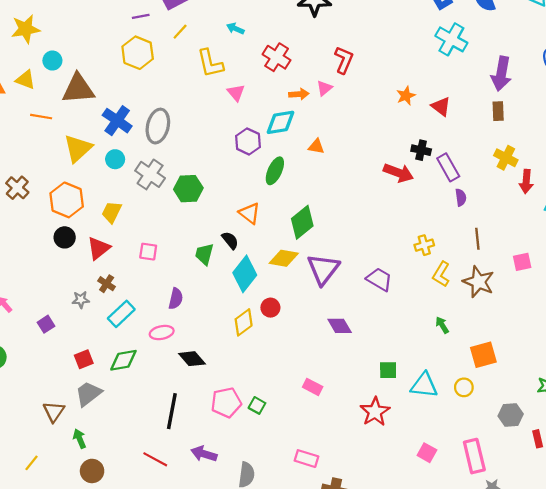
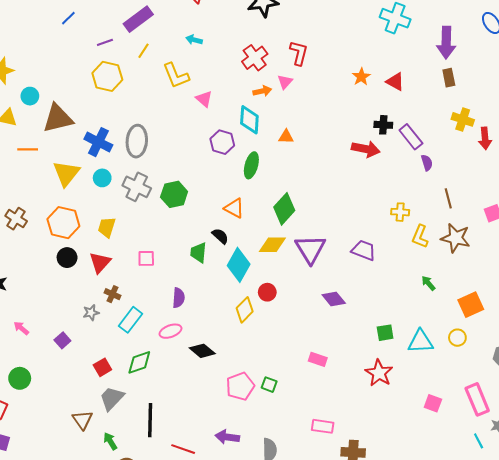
red cross: (277, 57) -> (255, 58), moved, turned 30
cyan diamond: (280, 122) -> (249, 120), turned -68
yellow cross: (424, 245) -> (400, 212), turned 30
black line: (172, 411) -> (150, 420), moved

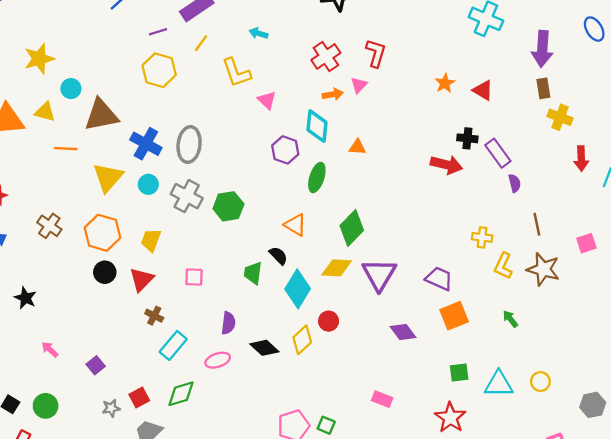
yellow cross: (463, 119) -> (560, 117), moved
orange square: (471, 305) -> (454, 316), moved
gray star: (91, 313) -> (111, 408), moved
black diamond: (202, 351) -> (264, 348), moved

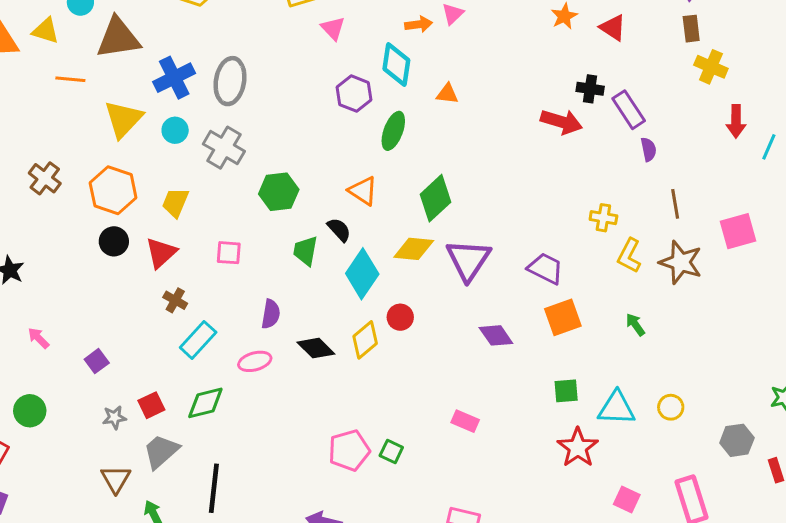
blue cross: (146, 144) -> (174, 78), turned 32
green hexagon: (228, 206) -> (279, 192), moved
pink square: (586, 243) -> (738, 231), size x1.4
red star: (450, 418) -> (578, 448), moved

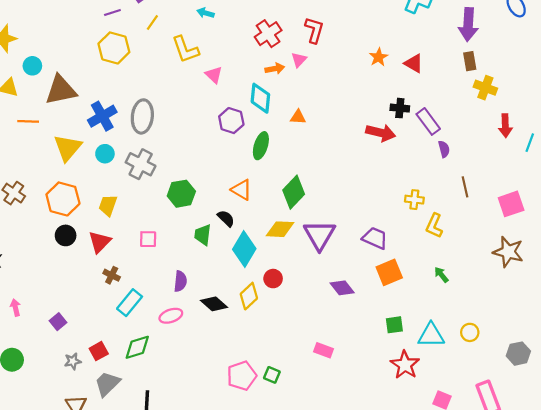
brown star: (681, 262) -> (508, 252), moved
pink arrow: (38, 338) -> (15, 307), turned 35

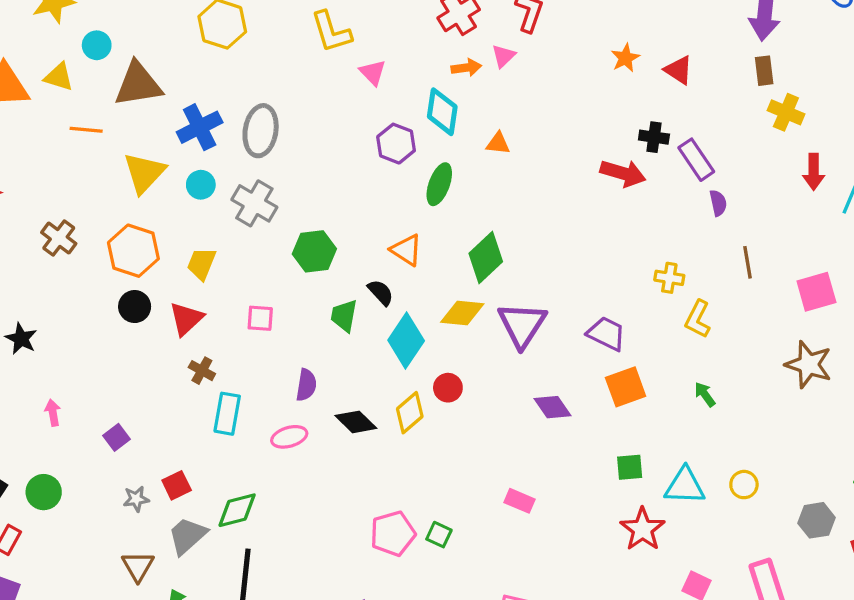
cyan rectangle: (130, 303) -> (227, 414), turned -32
green diamond: (137, 347) -> (237, 510), moved

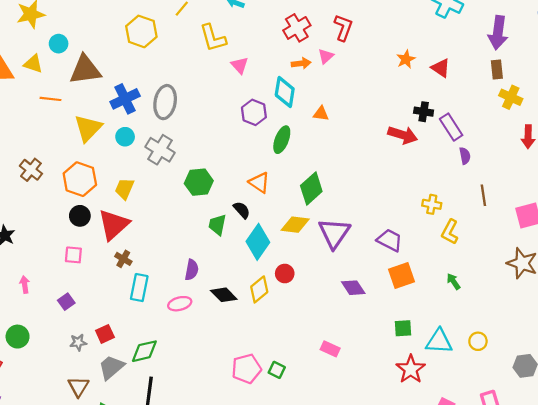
pink square: (260, 318) -> (73, 255), moved
red triangle: (186, 319) -> (114, 225), size x1.4

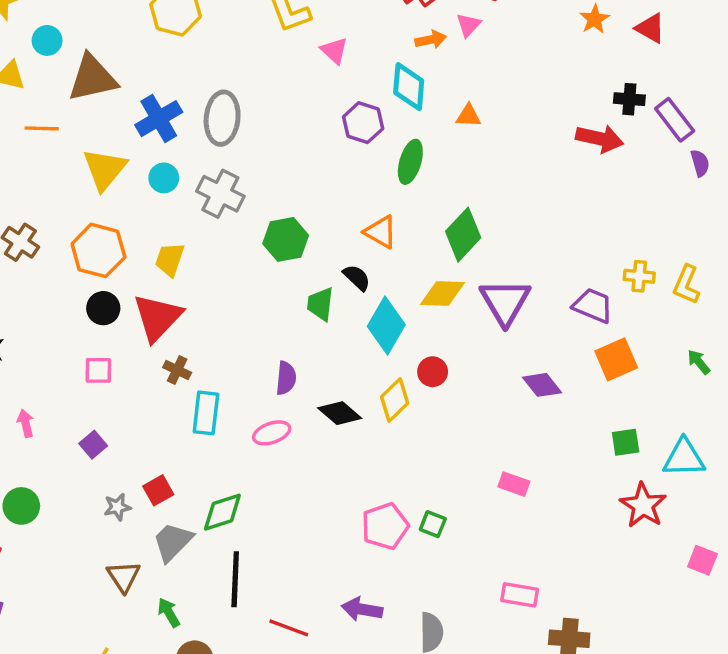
yellow cross: (432, 204) -> (639, 276), moved

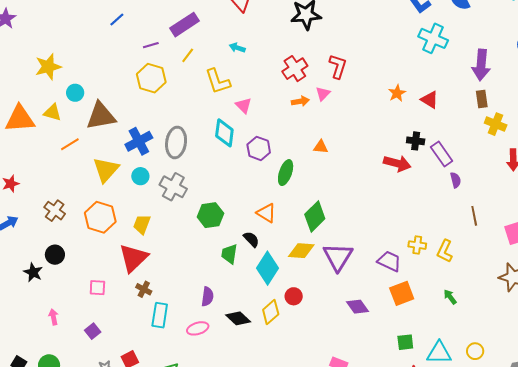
cyan diamond: (409, 87) -> (224, 133), moved
orange line: (42, 128) -> (70, 144), turned -36
black circle: (103, 308) -> (55, 255), moved

